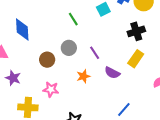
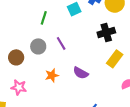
green line: (73, 19) -> (44, 18), turned 48
purple line: (95, 53) -> (61, 43), moved
yellow rectangle: (136, 59) -> (115, 59), moved

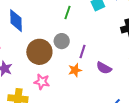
purple line: (61, 43) -> (83, 52), moved, turned 48
brown circle: (16, 57) -> (39, 52), size x1.6

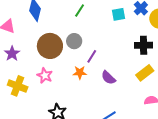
green line: (68, 13) -> (80, 11), moved

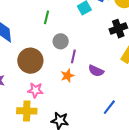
gray circle: (74, 41) -> (61, 41), moved
yellow cross: (18, 86) -> (27, 111), moved

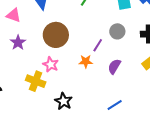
gray circle: (61, 41) -> (117, 31), moved
purple semicircle: (96, 71) -> (114, 66), turned 77

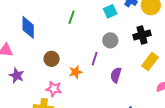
brown circle: (56, 35) -> (52, 59), size x0.6
orange star: (86, 61) -> (76, 72), moved

